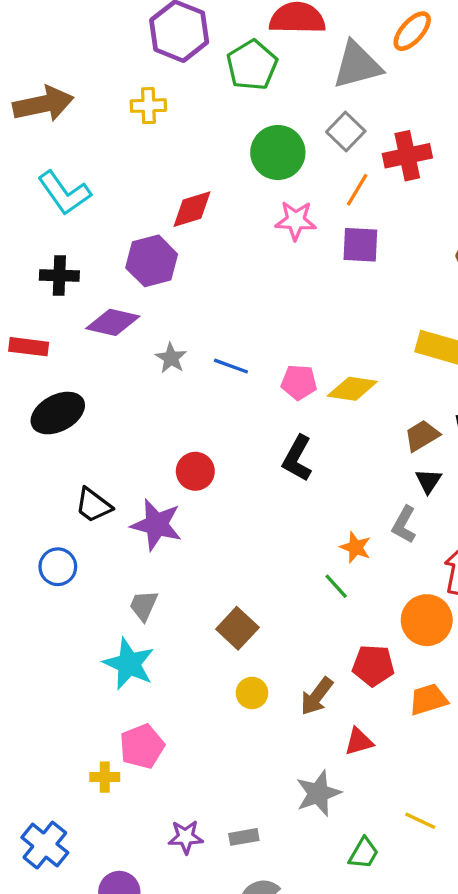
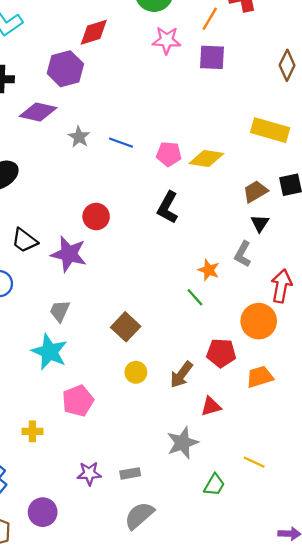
pink pentagon: (142, 746) -> (78, 401), moved

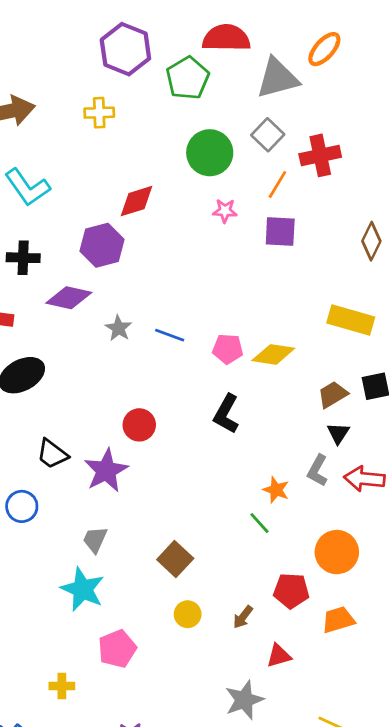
pink star: (167, 40) -> (225, 211), size x0.7
purple star: (69, 254) -> (106, 471), turned 30
red arrow: (281, 286) -> (364, 479), moved, turned -96
brown arrow: (181, 375) -> (243, 617), size x0.7

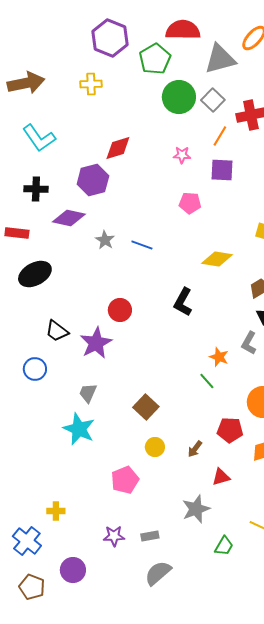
green circle: (210, 153) -> (179, 97), moved
pink pentagon: (228, 349) -> (190, 203), moved
pink pentagon: (117, 649) -> (125, 480), moved
yellow cross: (62, 686) -> (56, 511), moved

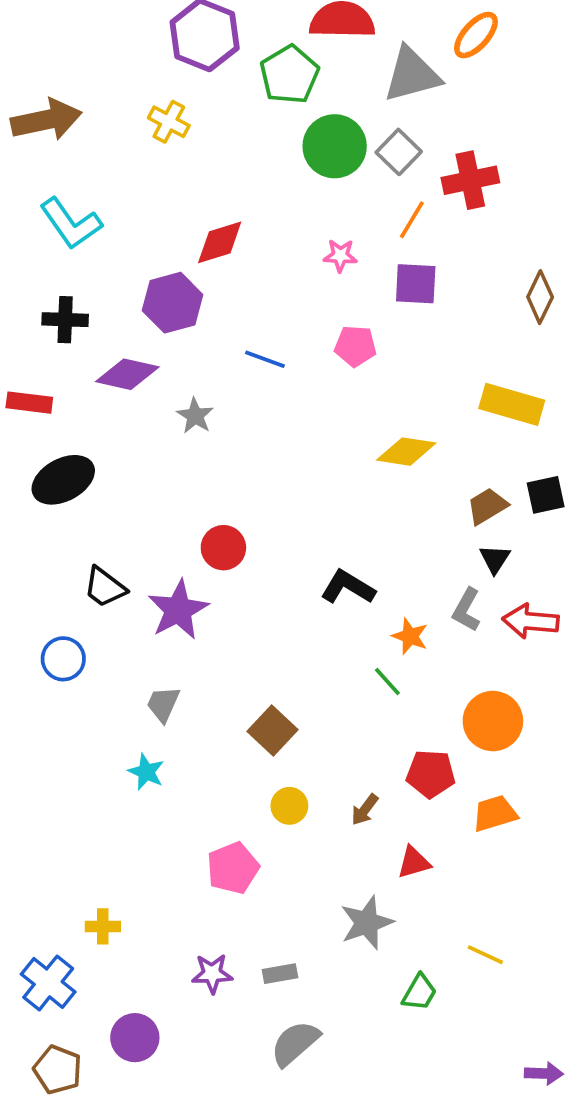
yellow cross: (91, 84) -> (169, 122), turned 30
blue line: (142, 245) -> (265, 359), moved
black L-shape: (183, 302) -> (348, 587), moved, turned 92
cyan star: (79, 429) -> (146, 772), size x0.6

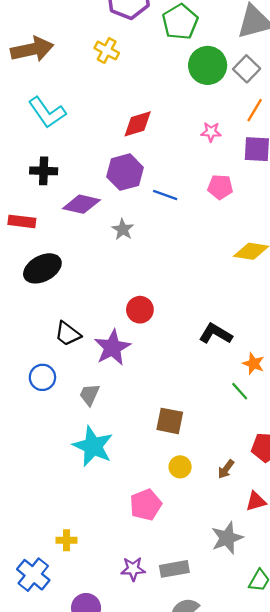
purple hexagon: (173, 303) -> (125, 172), moved
gray trapezoid: (163, 704) -> (89, 395), moved
brown square: (272, 730) -> (170, 421), turned -32
cyan star: (146, 772) -> (93, 446), size x1.8
gray rectangle: (280, 974) -> (174, 569), size x1.4

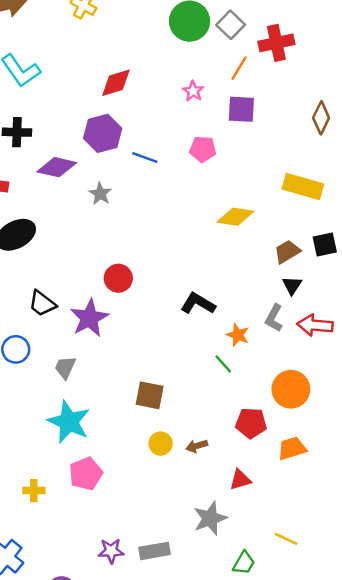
pink star: (211, 132) -> (193, 91), turned 30
brown arrow: (226, 469) -> (197, 446), moved, turned 36
pink pentagon: (146, 505) -> (86, 474), moved
yellow cross: (67, 540) -> (34, 491), moved

